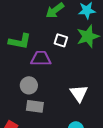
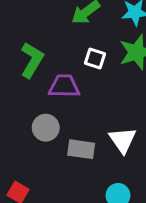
green L-shape: (20, 41) -> (32, 60), turned -70
gray rectangle: (35, 106) -> (81, 149), moved

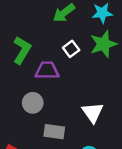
white square: (95, 58) -> (71, 49), turned 35
gray rectangle: (81, 149) -> (54, 132), moved

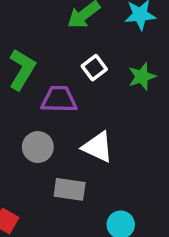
green star: (103, 44) -> (142, 76), moved, size x0.7
white triangle: (93, 112) -> (98, 147), moved, turned -30

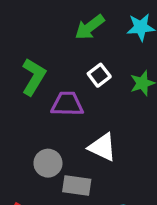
gray circle: (38, 147) -> (48, 163), moved

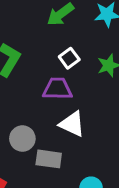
purple trapezoid: (67, 104) -> (57, 89), moved

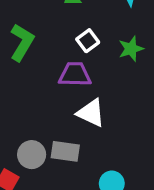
gray circle: (22, 139) -> (32, 155), moved

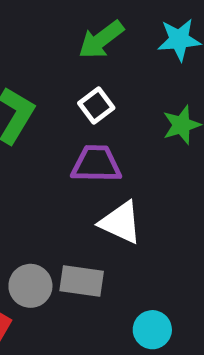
white square: (88, 41) -> (96, 105), moved

